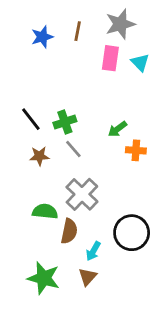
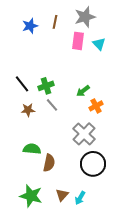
orange cross: (136, 150) -> (96, 106), turned -32
gray cross: (82, 194) -> (84, 134), moved
cyan arrow: (93, 251) -> (80, 198), moved

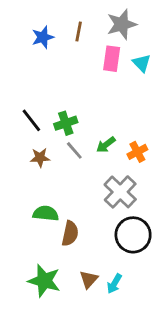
green arrow: (83, 91) -> (106, 145), moved

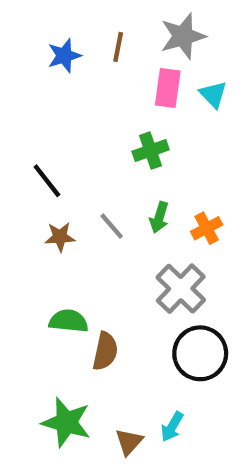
green cross: (66, 123) -> (151, 151), moved
green arrow: (106, 145) -> (159, 217), turned -36
brown triangle: (89, 279) -> (129, 442), moved

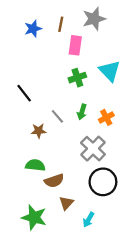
pink rectangle: (168, 88) -> (75, 45), moved
cyan triangle: (213, 94) -> (110, 71), moved, size x1.5
brown star: (60, 237) -> (39, 131), moved
brown semicircle: (105, 351) -> (54, 181), turned 60
brown triangle: (129, 442) -> (66, 203), moved

